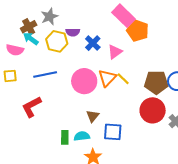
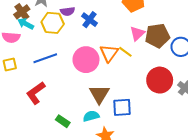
pink triangle: (115, 52) -> (137, 33), moved
brown pentagon: (156, 82) -> (157, 36), moved
brown triangle: (93, 116) -> (99, 94), size x1.5
green rectangle: (65, 137) -> (63, 121), moved, turned -48

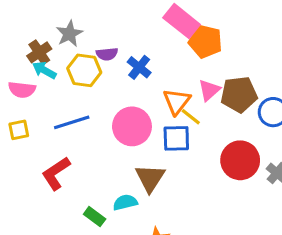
orange triangle: (109, 53) -> (177, 101), moved
blue square: (122, 107) -> (176, 138), moved
cyan semicircle: (91, 116) -> (125, 202), moved

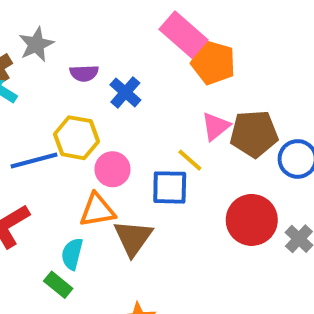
yellow hexagon: (84, 70) -> (76, 138), moved
orange triangle: (177, 101) -> (97, 210), moved, turned 40
pink circle: (132, 126) -> (112, 169), size x0.7
cyan semicircle: (125, 202) -> (72, 254), moved, turned -65

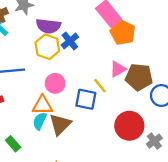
purple semicircle: (84, 73) -> (48, 26), size x1.5
yellow hexagon: (76, 138) -> (47, 47), moved
cyan semicircle: (72, 254) -> (40, 121), moved

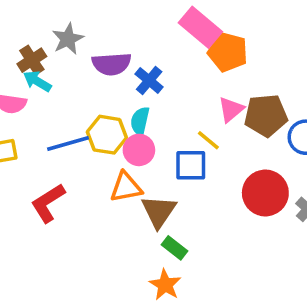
yellow hexagon: (47, 47) -> (107, 135), moved
cyan semicircle: (40, 121) -> (140, 121), moved
green rectangle: (13, 144) -> (175, 248), moved

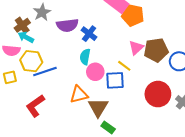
yellow hexagon: (107, 135) -> (31, 61), moved
pink circle: (139, 150) -> (95, 72), moved

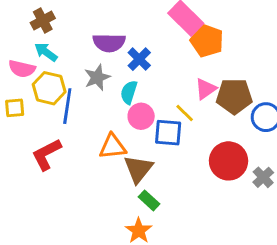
gray star: (42, 12) -> (97, 77), moved
brown cross: (22, 25) -> (43, 20), moved
blue line: (45, 71) -> (67, 106), turned -70

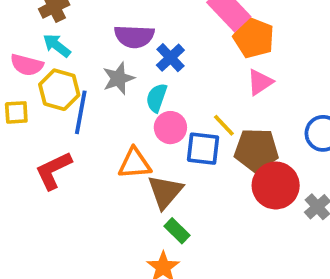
pink triangle: (206, 89) -> (260, 82), moved
brown pentagon: (234, 96) -> (256, 150), moved

